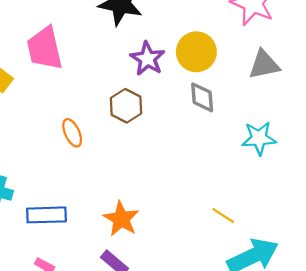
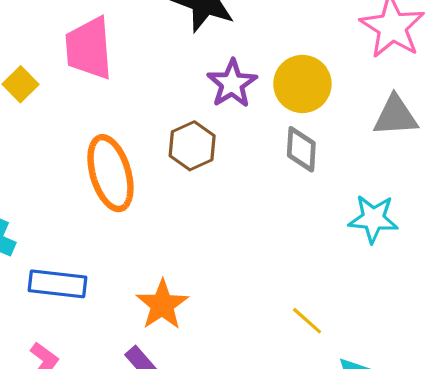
orange ellipse: (72, 133) -> (110, 173), size x1.8

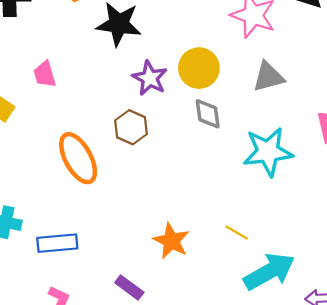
pink trapezoid: (89, 48) -> (45, 74), size x0.6
cyan star: (373, 219) -> (268, 152), size x1.4
orange star: (162, 305) -> (171, 241), moved

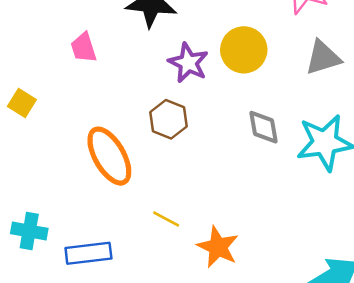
pink trapezoid: (45, 74) -> (84, 48), moved
gray diamond: (208, 114) -> (263, 127), moved
yellow line: (237, 232) -> (166, 219), moved

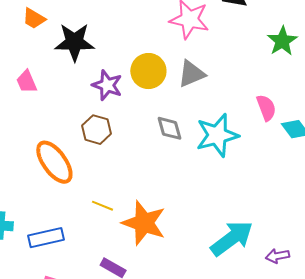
gray triangle: (323, 58) -> (192, 74), moved
orange star: (218, 247) -> (144, 223), size x1.4

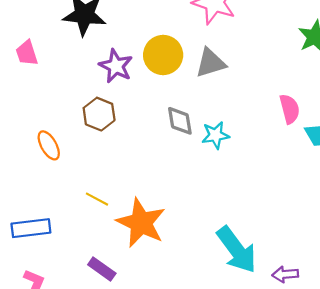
cyan star: (217, 135) -> (215, 135), moved, size x0.6
orange ellipse: (54, 162) -> (49, 145), size x0.6
cyan arrow: (232, 238) -> (237, 250), turned 84

